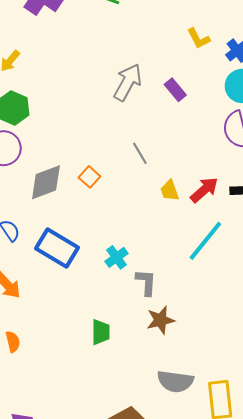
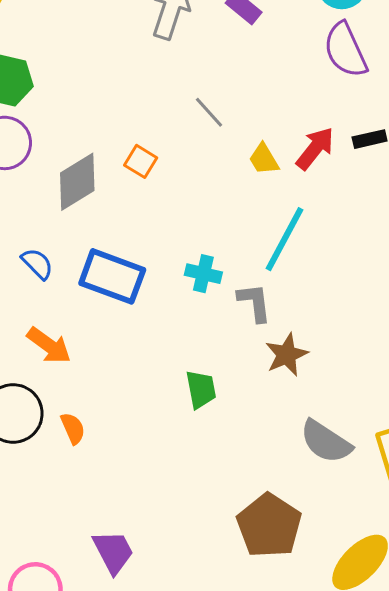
cyan line: (205, 241) -> (284, 239), moved
cyan cross: (116, 257) -> (203, 274), turned -30
gray semicircle: (175, 381) -> (326, 442), turned 36

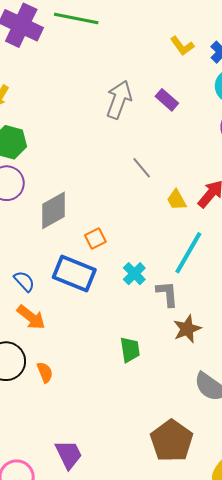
orange square: (141, 161) -> (95, 239), moved, turned 30
blue semicircle: (37, 264) -> (24, 281), moved
cyan cross: (203, 274) -> (134, 274), turned 30

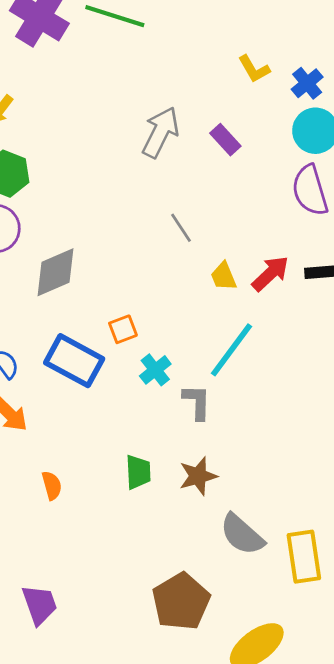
orange square: (95, 239) -> (123, 329), moved
brown star: (187, 329) -> (198, 476), moved
orange semicircle: (45, 372) -> (52, 485), moved

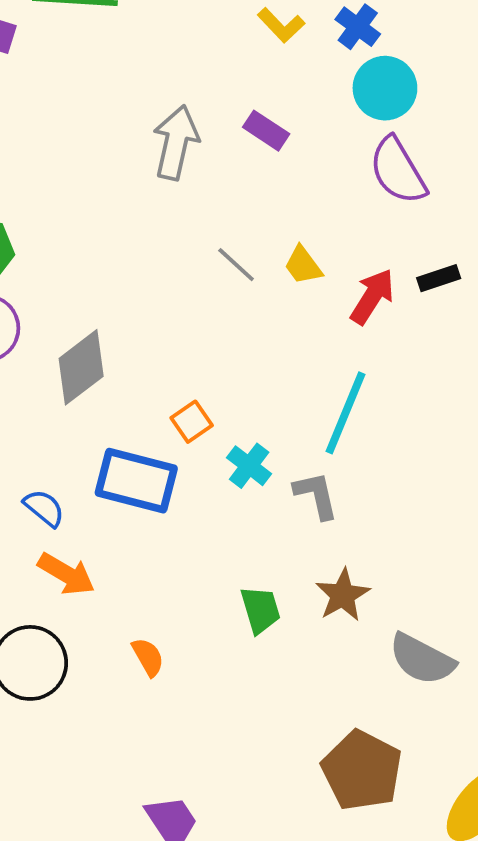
yellow trapezoid: (223, 276) -> (303, 265), moved

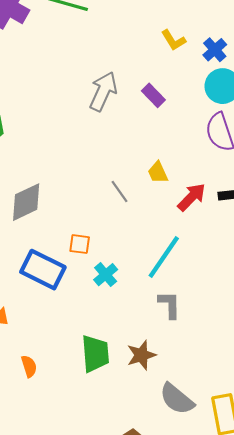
gray line: (236, 265) -> (120, 191), moved
orange square: (192, 422) -> (80, 244), turned 30
gray L-shape: (316, 495) -> (169, 305), moved
green trapezoid: (260, 610) -> (95, 354), size x1.4

